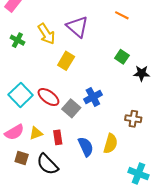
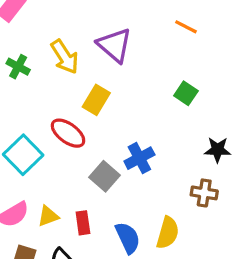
black star: (142, 73) -> (218, 150), moved
red ellipse: (48, 97) -> (68, 133), moved

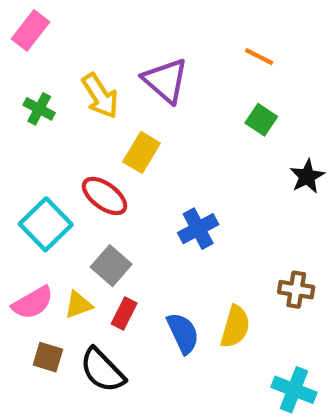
green square: (186, 93) -> (261, 120), moved
black star: (218, 150) -> (307, 176), moved, turned -30
gray square: (105, 176) -> (111, 266), moved
brown cross: (204, 193) -> (296, 290), moved
red rectangle: (83, 223) -> (124, 314), turned 35

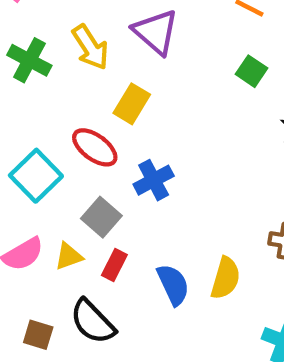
green cross: (39, 109) -> (29, 60), size x1.4
blue cross: (198, 229) -> (154, 180), moved
brown square: (48, 357) -> (38, 335), moved

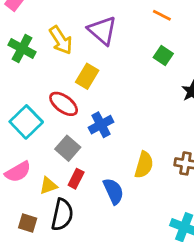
yellow triangle: (69, 256) -> (48, 186), moved
yellow semicircle: (225, 278) -> (144, 165), moved
black semicircle: (93, 322) -> (62, 215), turned -124

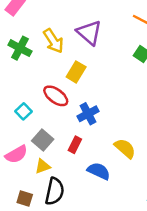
cyan square: (26, 122) -> (24, 111), size x0.6
gray square: (68, 148) -> (43, 140), moved
yellow semicircle: (144, 165) -> (125, 148), turned -65
red rectangle: (76, 179) -> (75, 145), moved
blue semicircle: (113, 191) -> (99, 171), turned -40

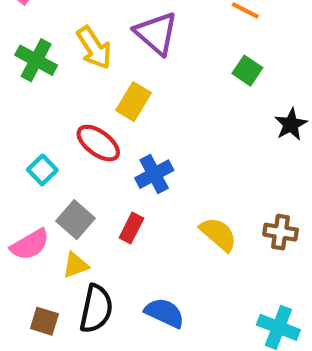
blue semicircle: (99, 171) -> (165, 313), moved

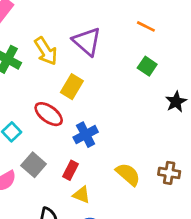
yellow triangle: (75, 265) -> (81, 195), moved, turned 42

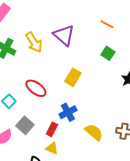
yellow rectangle: (72, 87) -> (73, 77), moved
blue cross: (86, 135) -> (68, 112), moved
yellow triangle: (81, 195) -> (52, 148), moved

